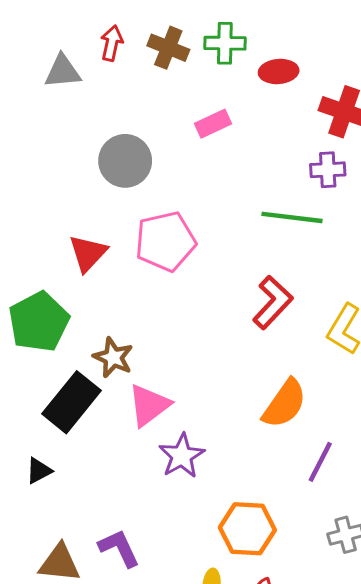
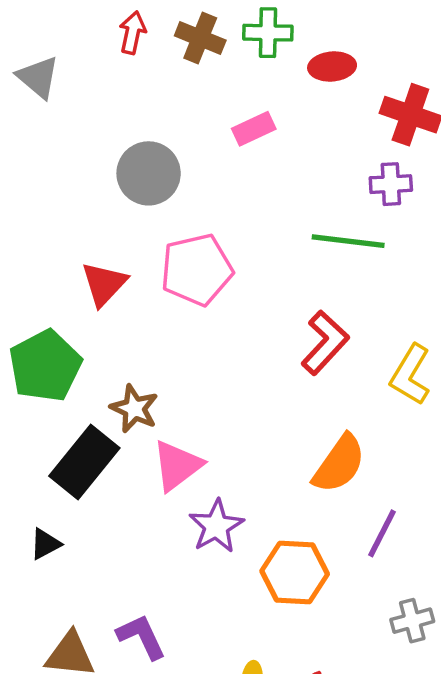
gray triangle: (63, 71) -> (38, 77), moved, turned 45
orange hexagon: (247, 529) -> (295, 573), moved

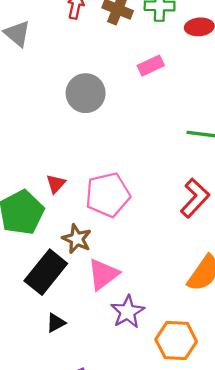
pink pentagon: (197, 270) -> (108, 195), moved
red triangle: (104, 284) -> (56, 184), moved, size x0.7
black triangle: (45, 544) -> (56, 323), moved

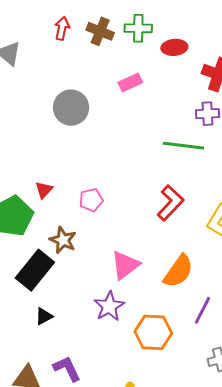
pink pentagon: (108, 195) -> (91, 200), size x0.6
pink triangle: (103, 274) -> (125, 265), moved

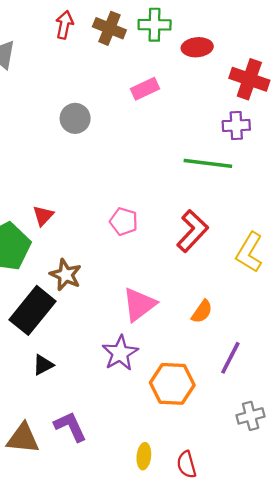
gray circle: (71, 108) -> (75, 118), size x0.7
pink pentagon: (91, 200) -> (124, 221), moved, turned 30
orange semicircle: (178, 271) -> (202, 312), size x0.6

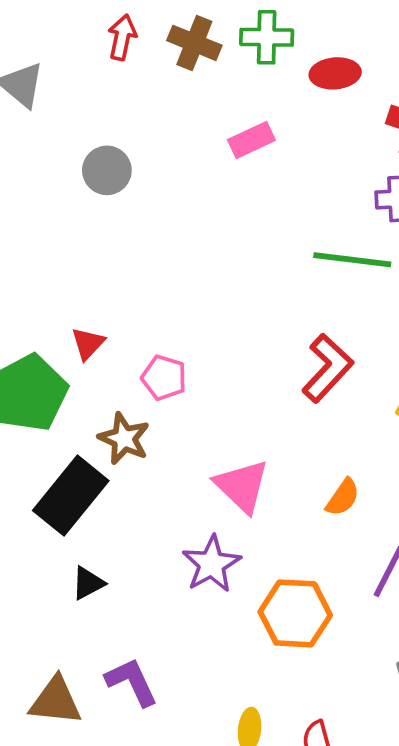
gray circle: (75, 118) -> (107, 170), moved
pink pentagon: (124, 221) -> (164, 378), moved
pink triangle: (139, 304) -> (242, 486), turned -39

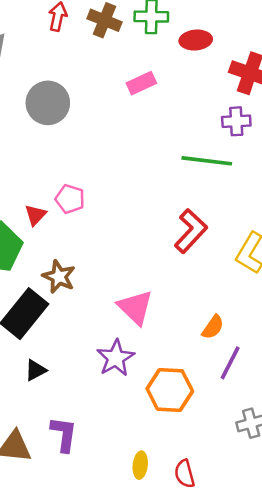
gray circle: (107, 170) -> (48, 103), size x1.4
pink pentagon: (164, 378) -> (70, 199), moved
orange semicircle: (343, 497) -> (213, 327), moved
purple L-shape: (132, 682) -> (64, 434), turned 33

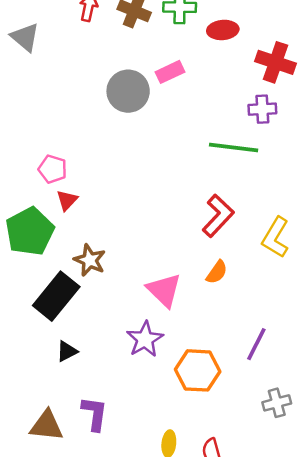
gray circle: (48, 103) -> (128, 91), moved
pink pentagon: (70, 199) -> (53, 169), moved
orange semicircle: (213, 327) -> (217, 272), moved

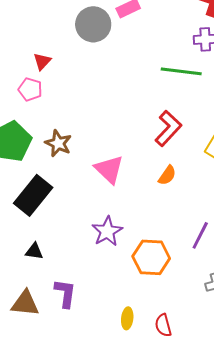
red triangle: (67, 200) -> (42, 61), moved
brown star: (90, 260) -> (58, 143), moved
pink triangle: (164, 290) -> (109, 169), moved
black triangle: (67, 351) -> (34, 251), moved, turned 36

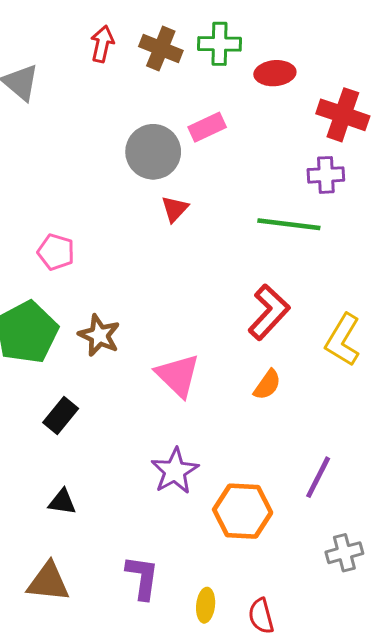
red triangle: (42, 61) -> (175, 209), moved
black rectangle: (33, 195) -> (61, 415), size x0.6
purple L-shape: (65, 293) -> (142, 577), moved

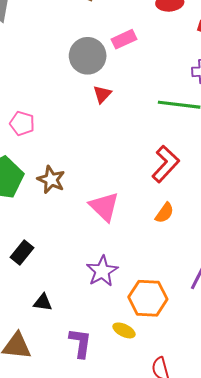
black rectangle: (61, 415) -> (22, 252), moved
black triangle: (62, 502) -> (43, 302), moved
yellow ellipse: (206, 605) -> (124, 330), moved, turned -70

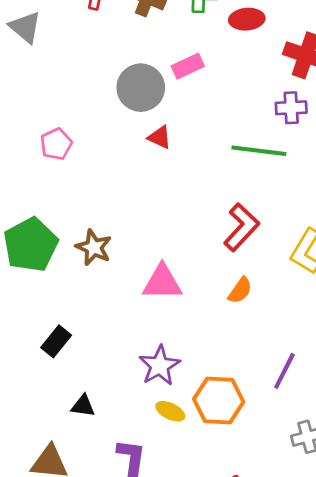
red triangle: (102, 94) -> (160, 137), turned -48
pink pentagon: (22, 123) -> (56, 144), moved, turned 30
pink triangle: (104, 207) -> (162, 282), turned -44
yellow ellipse: (124, 330) -> (170, 411), moved

